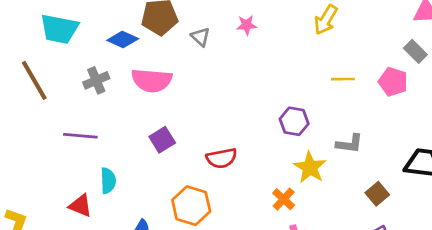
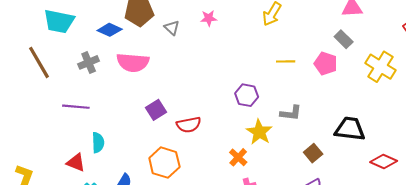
purple square: (162, 140) -> (156, 110), moved

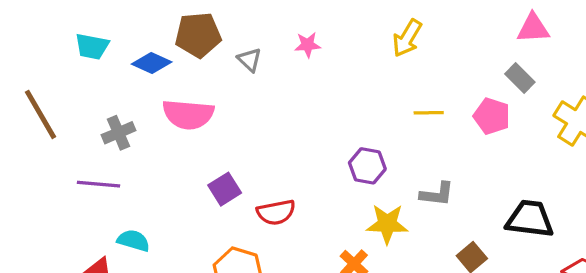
cyan trapezoid: (59, 21) -> (92, 46), moved, size x0.7
gray cross: (89, 62) -> (118, 133), moved
yellow star: (259, 132) -> (387, 224), turned -30
cyan semicircle: (98, 143) -> (133, 241), turned -72

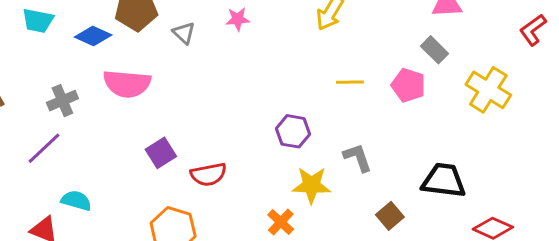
purple line: (99, 184) -> (44, 148), turned -48
gray L-shape: (437, 194) -> (358, 157), turned -116

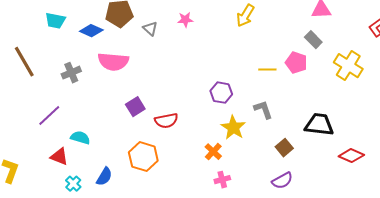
yellow line: (350, 82) -> (267, 70), moved
purple line: (44, 148) -> (49, 116), moved
yellow star: (311, 185) -> (233, 128), turned 30

